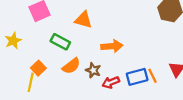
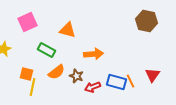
orange square: (38, 68) -> (26, 74), turned -32
blue rectangle: (137, 77) -> (116, 82), turned 30
yellow line: (31, 82) -> (32, 87), moved

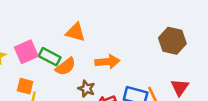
brown hexagon: (146, 21) -> (172, 41), moved
pink square: (27, 22) -> (26, 52), moved
orange semicircle: (56, 72) -> (66, 67), moved

